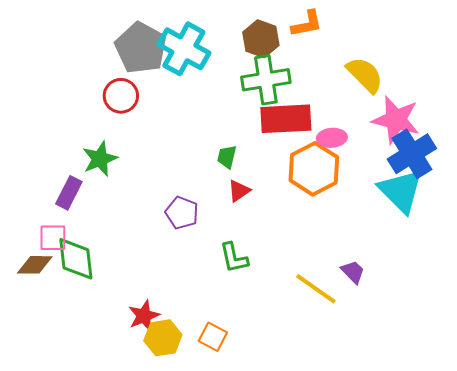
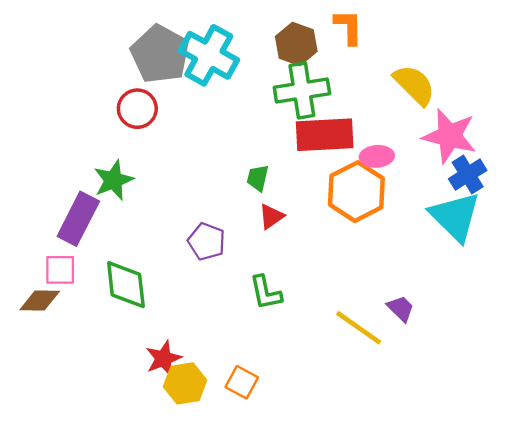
orange L-shape: (307, 24) -> (348, 27), turned -80
blue cross: (412, 154) -> (468, 175), size x0.7
purple rectangle: (69, 193) -> (78, 219), size x1.4
green diamond: (76, 259) -> (126, 285), moved

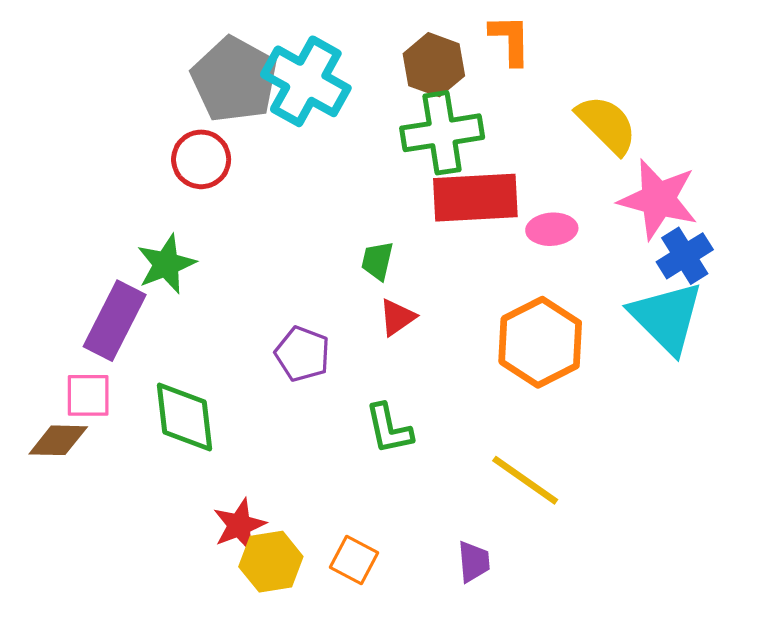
orange hexagon: (356, 192) -> (540, 342), moved
purple trapezoid: (401, 308) -> (474, 562), moved, turned 40

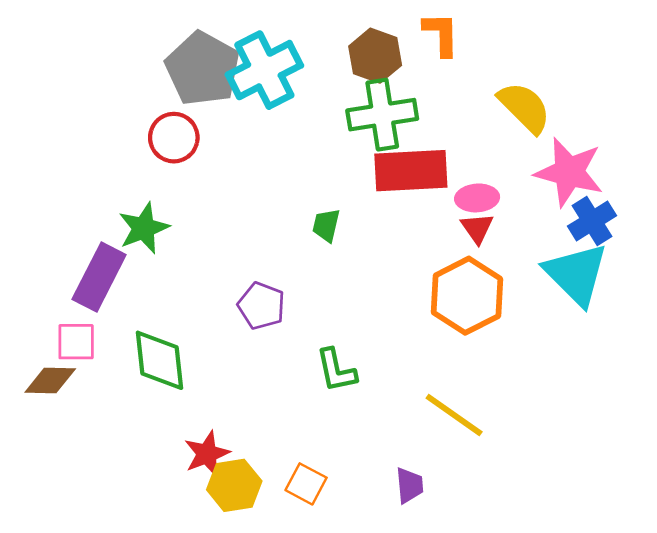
cyan cross: (306, 81) -> (264, 70), turned 34
red triangle: (397, 317) -> (477, 228), moved, turned -30

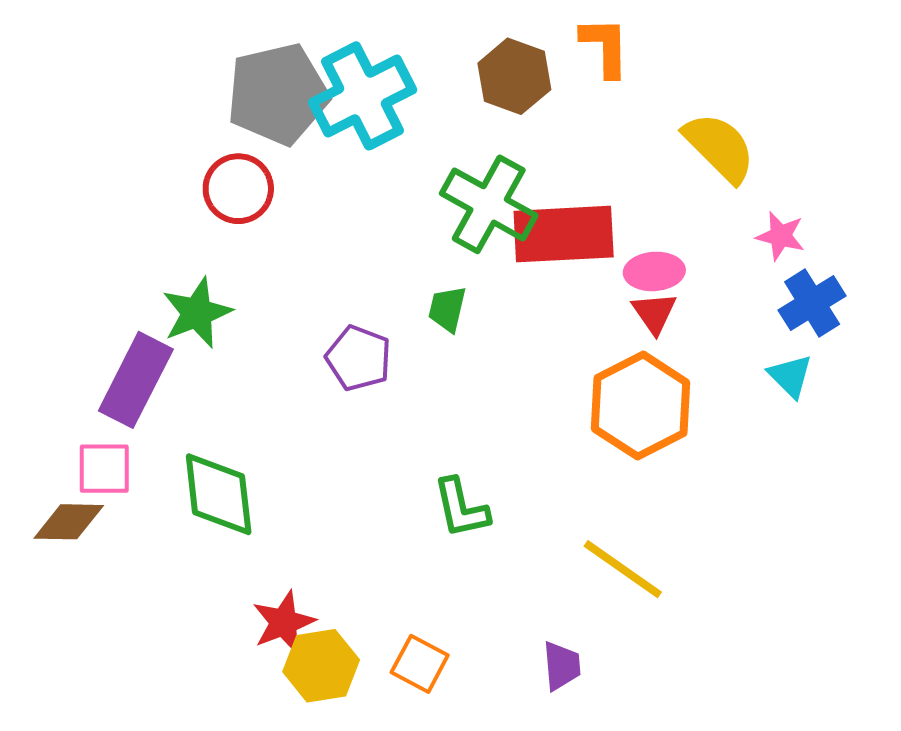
gray pentagon: (203, 69) -> (278, 94), turned 30
green cross: (382, 115) -> (489, 204), moved, turned 38
pink star: (569, 172) -> (780, 236), size x0.5
cyan triangle: (576, 274) -> (790, 376), size x0.5
purple pentagon: (261, 306) -> (359, 358), moved

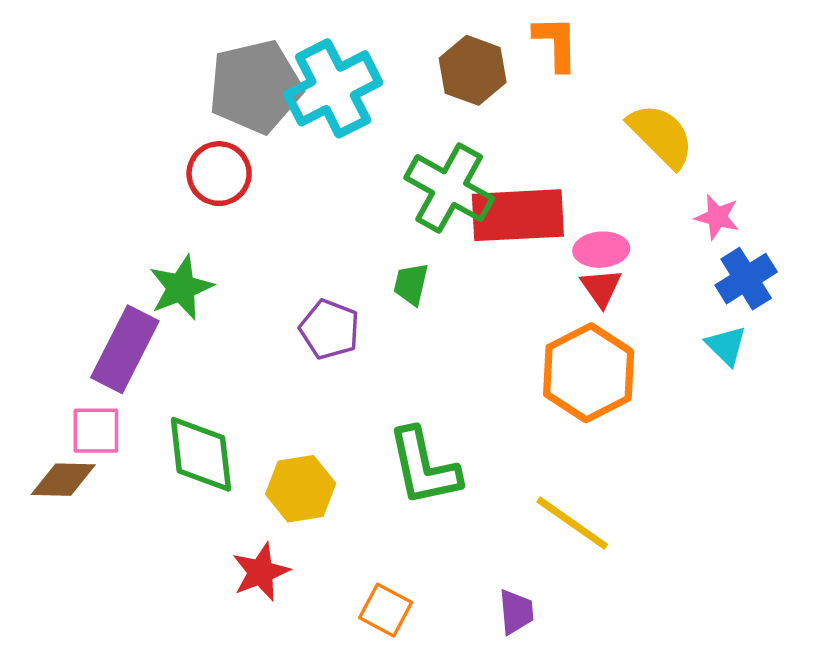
green L-shape: (461, 508) -> (424, 467), size x1.4
yellow hexagon: (321, 666) -> (301, 489), moved

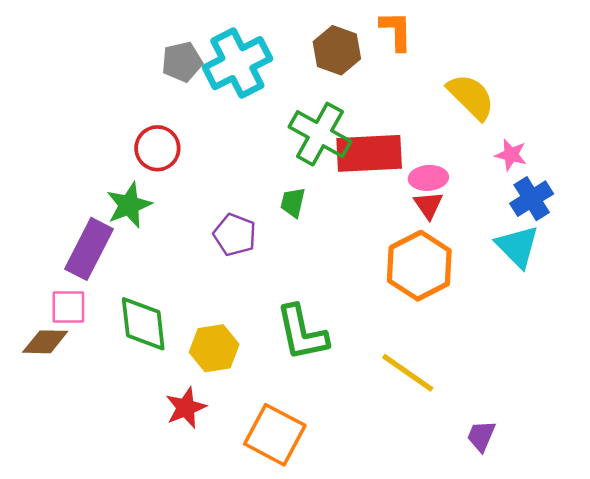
gray pentagon: (255, 87) -> (182, 62), size x0.6
red circle: (219, 174) -> (157, 148), moved
cyan triangle: (726, 346) -> (517, 246), size x1.5
orange square: (386, 610) -> (275, 435), size x1.6
purple trapezoid: (516, 612) -> (481, 436), moved, turned -152

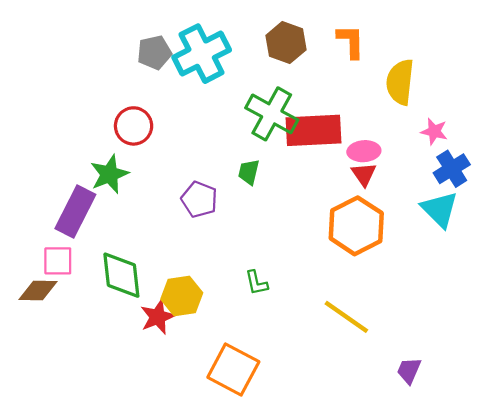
orange L-shape: (396, 31) -> (351, 41), moved
yellow semicircle: (471, 97) -> (400, 82), turned -129
green L-shape: (302, 333) -> (256, 283), size x0.5
red star: (186, 408) -> (158, 317), moved

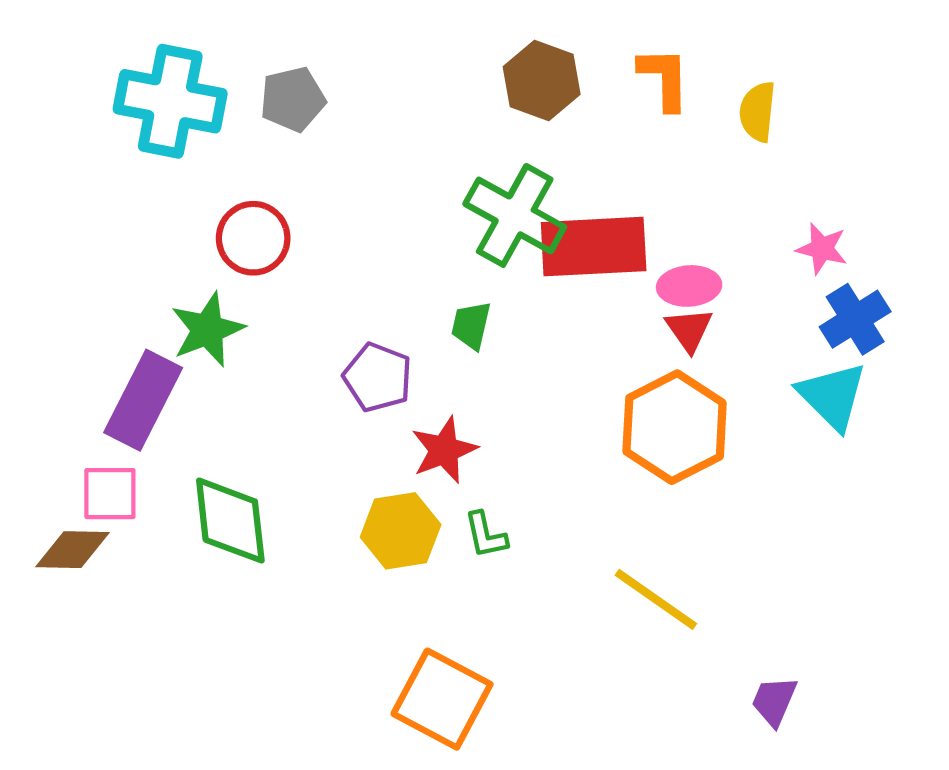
cyan cross: (202, 54) -> (170, 101), moved, turned 38
yellow semicircle: (400, 82) -> (758, 112), moved, size x0.7
yellow hexagon: (182, 296) -> (401, 531), moved
red star: (158, 317) -> (444, 450), moved

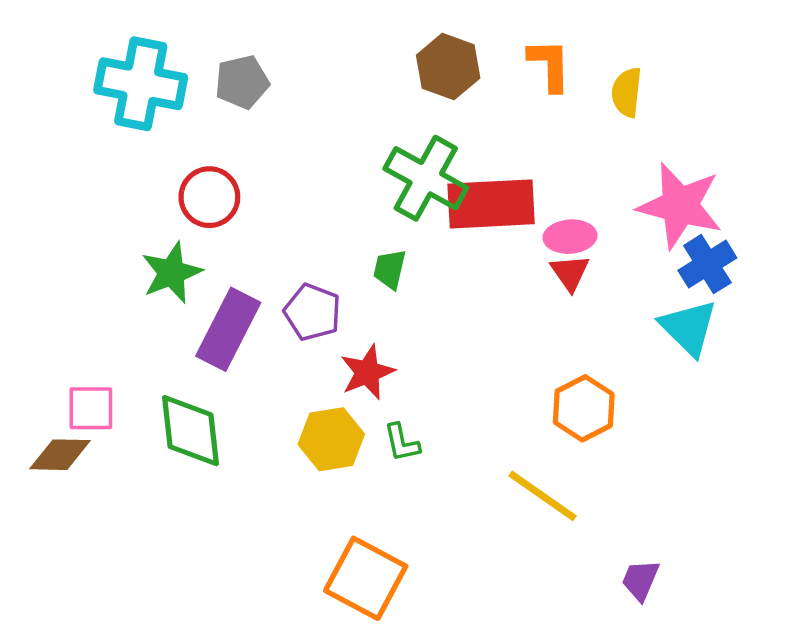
pink star: (822, 249) -> (680, 206), size x2.0
purple rectangle: (143, 400) -> (228, 329), moved
orange hexagon: (675, 427) -> (584, 408), moved, size x0.7

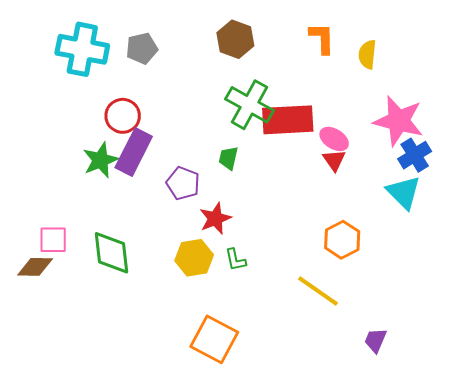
brown hexagon: (448, 67) -> (235, 39), moved
pink ellipse: (570, 237) -> (334, 139), turned 36
purple rectangle: (228, 329) -> (134, 152), moved

